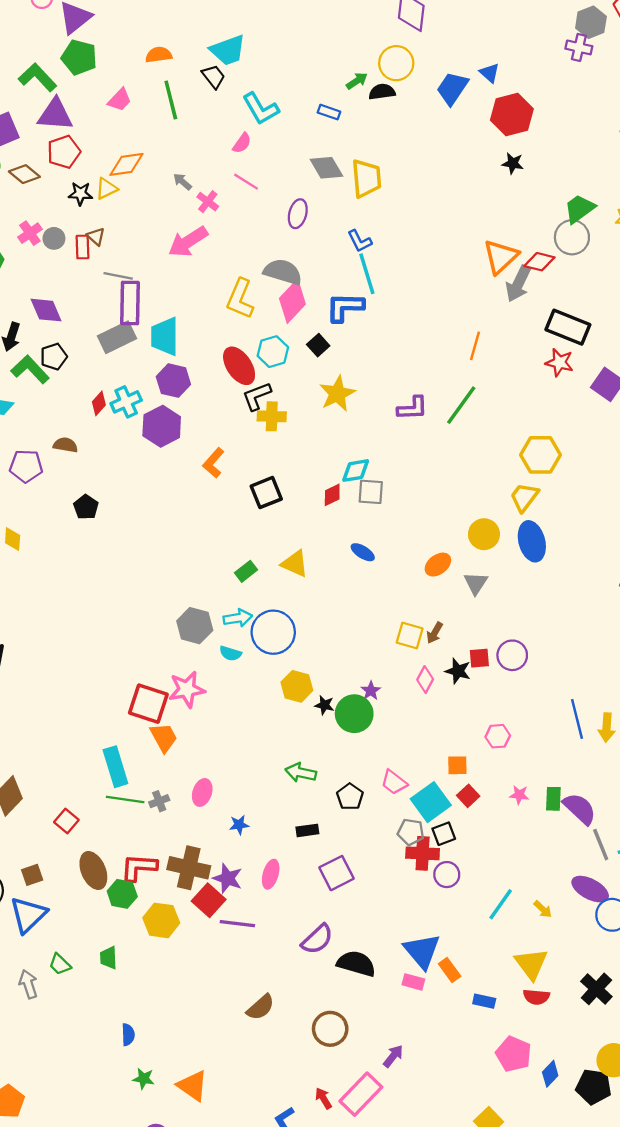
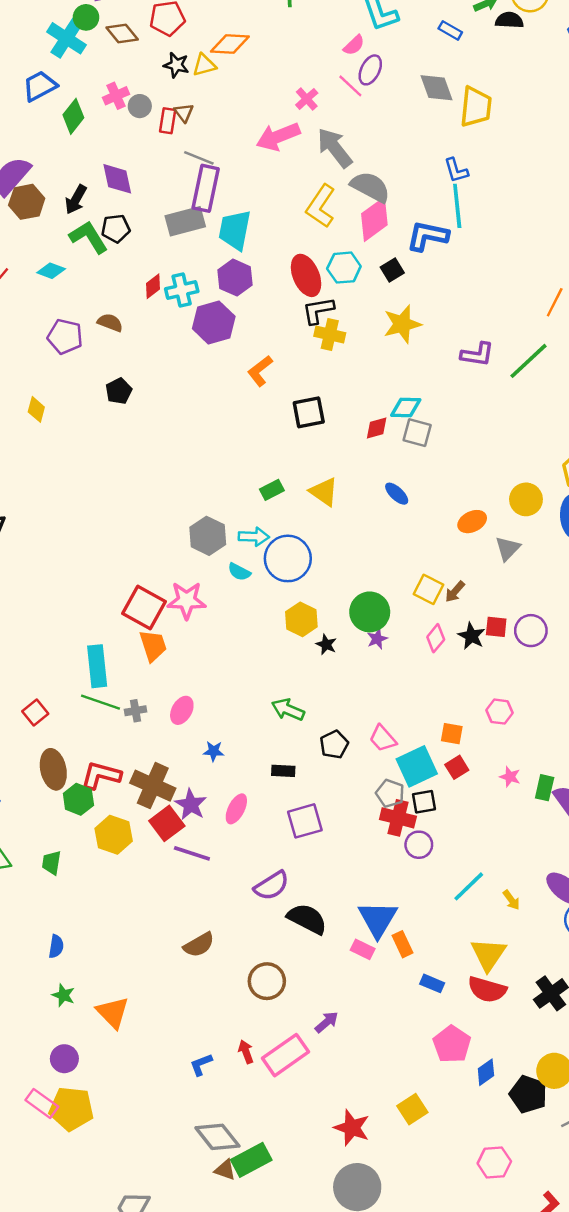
gray arrow: (182, 182) -> (335, 148), moved, size x2.0
purple ellipse: (298, 214) -> (370, 70), moved
green circle: (354, 714) -> (370, 612), moved
red semicircle: (536, 997) -> (487, 990), size x1.4

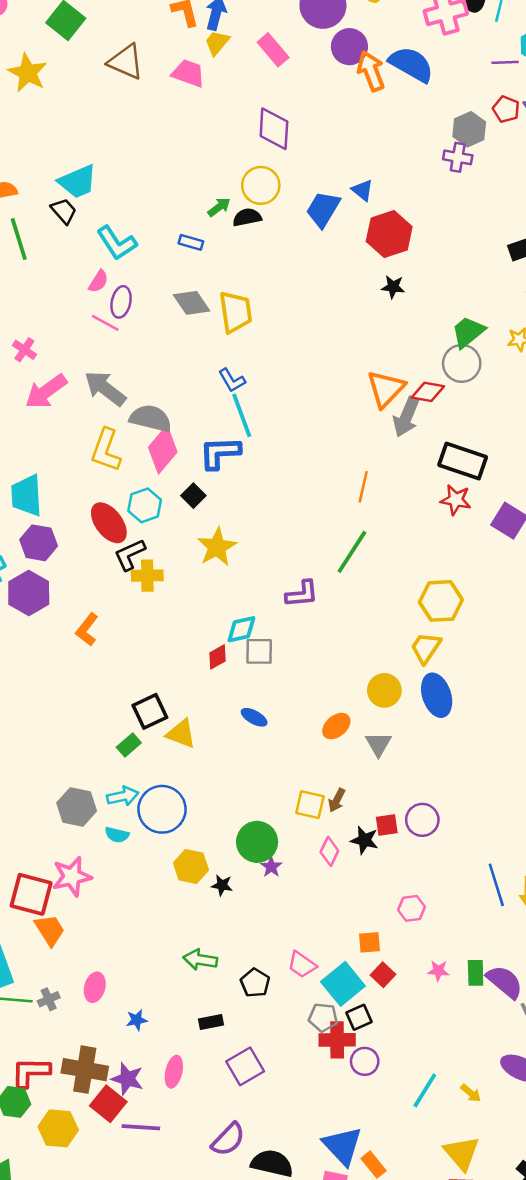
pink cross: (307, 99) -> (24, 350), moved
purple L-shape: (477, 354) -> (302, 594), moved
black square: (309, 412) -> (150, 711), moved

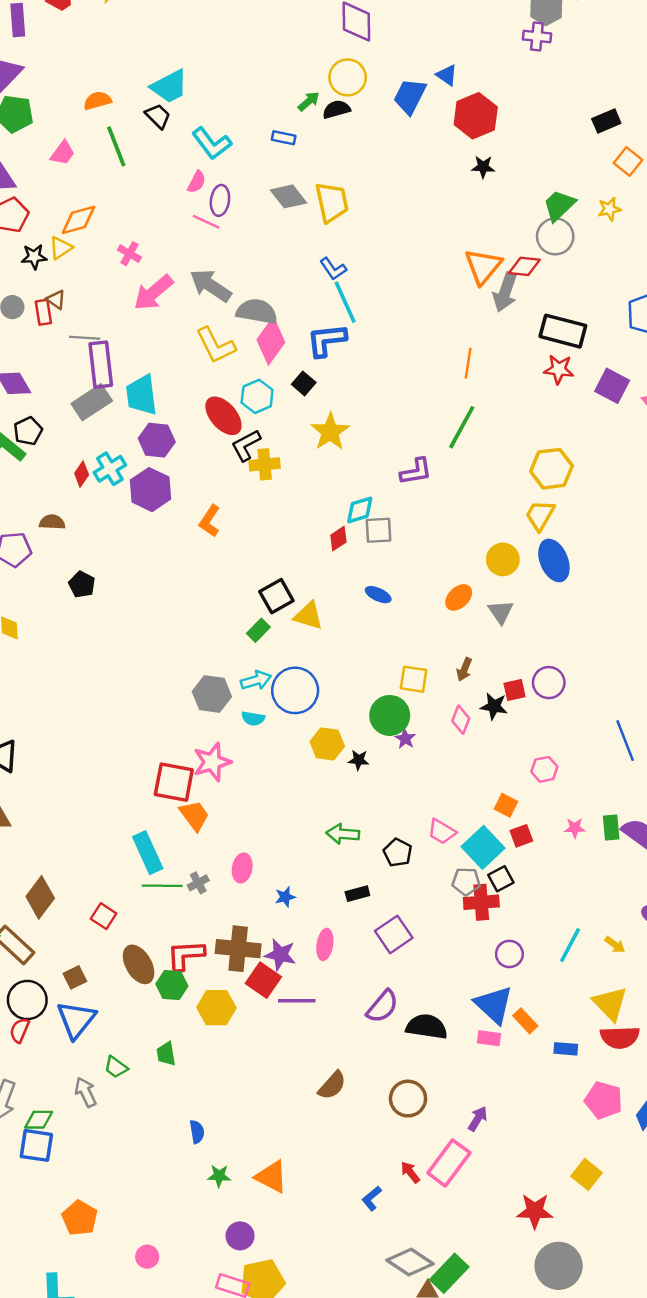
yellow L-shape: (106, 450) -> (216, 345), turned -42
yellow square: (310, 805) -> (414, 679), moved
orange square: (370, 942) -> (506, 805), turned 35
red square: (383, 975) -> (521, 836), turned 30
purple circle: (365, 1061) -> (509, 954), moved

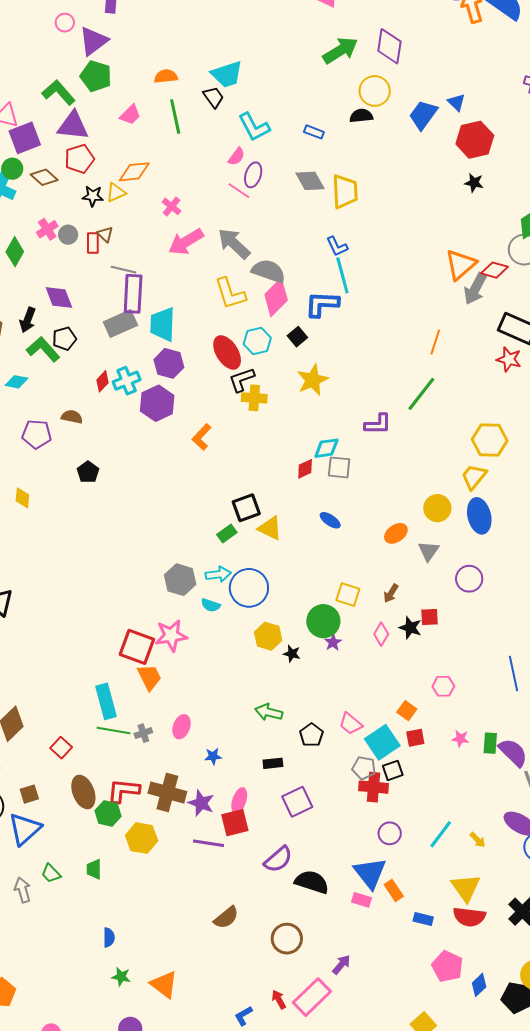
green arrow: (309, 101) -> (340, 50), moved, size x1.8
purple circle: (549, 683) -> (469, 579), moved
red square: (263, 980) -> (235, 823), moved, turned 32

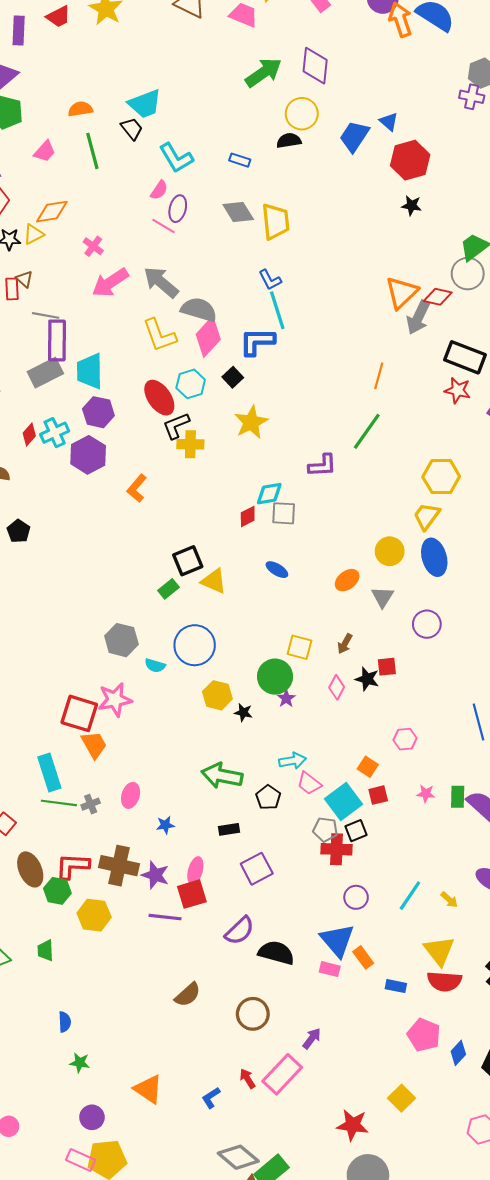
cyan arrow: (218, 574) -> (292, 761), moved
green arrow: (269, 712) -> (222, 776), size x1.4
orange triangle: (164, 984) -> (148, 1089), moved

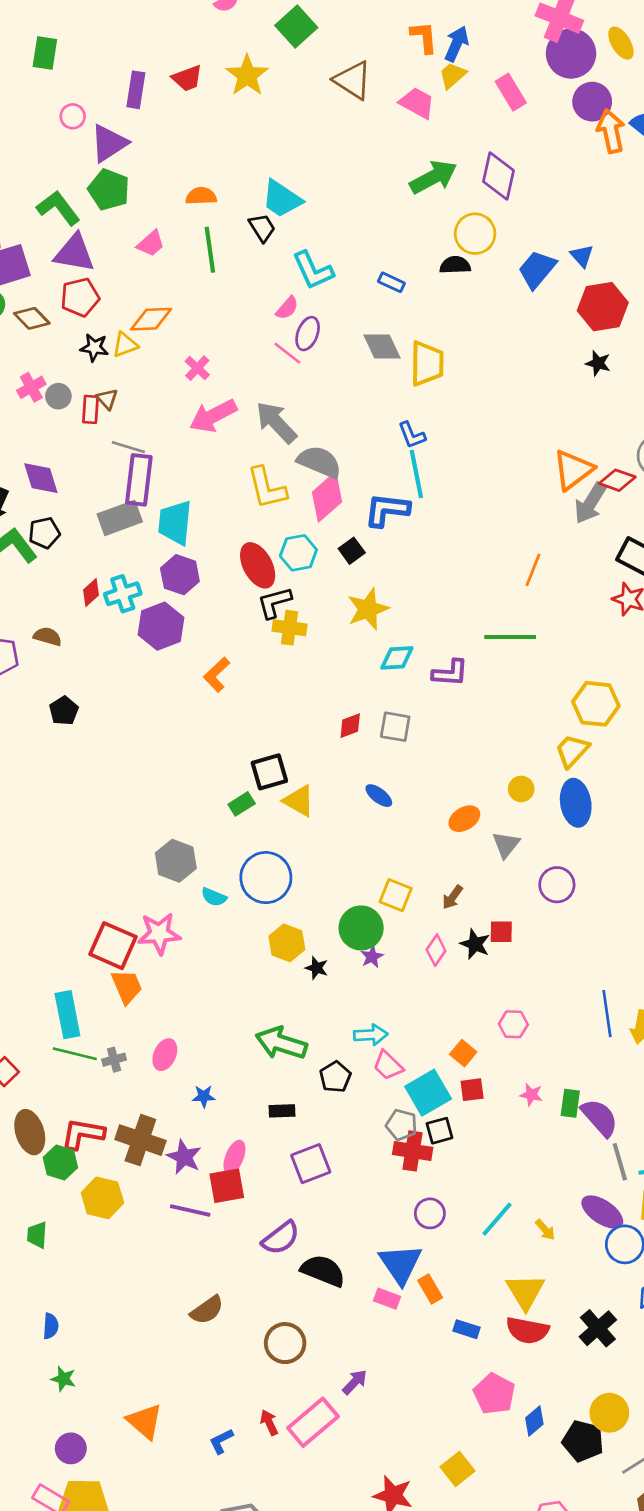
cyan trapezoid: (145, 104) -> (282, 199), turned 48
green line: (367, 431) -> (510, 637), turned 48
cyan diamond: (269, 494) -> (397, 658), moved
yellow circle: (390, 551) -> (521, 789), size x0.7

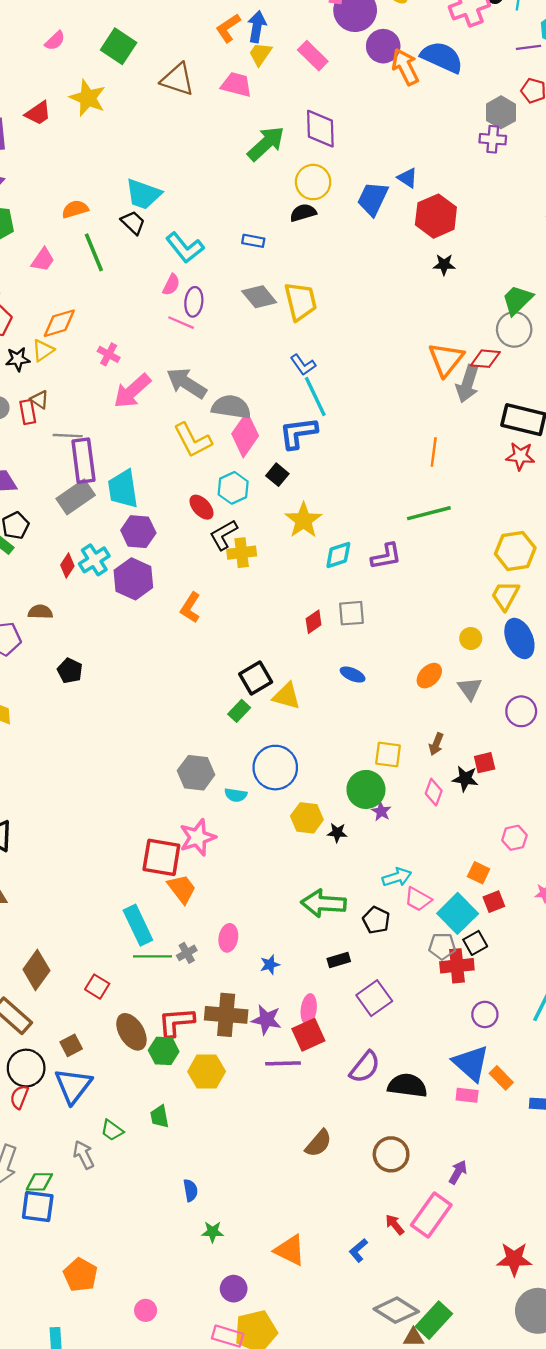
orange L-shape: (424, 37) -> (228, 28), turned -104
red ellipse: (258, 565) -> (202, 507), size x0.7

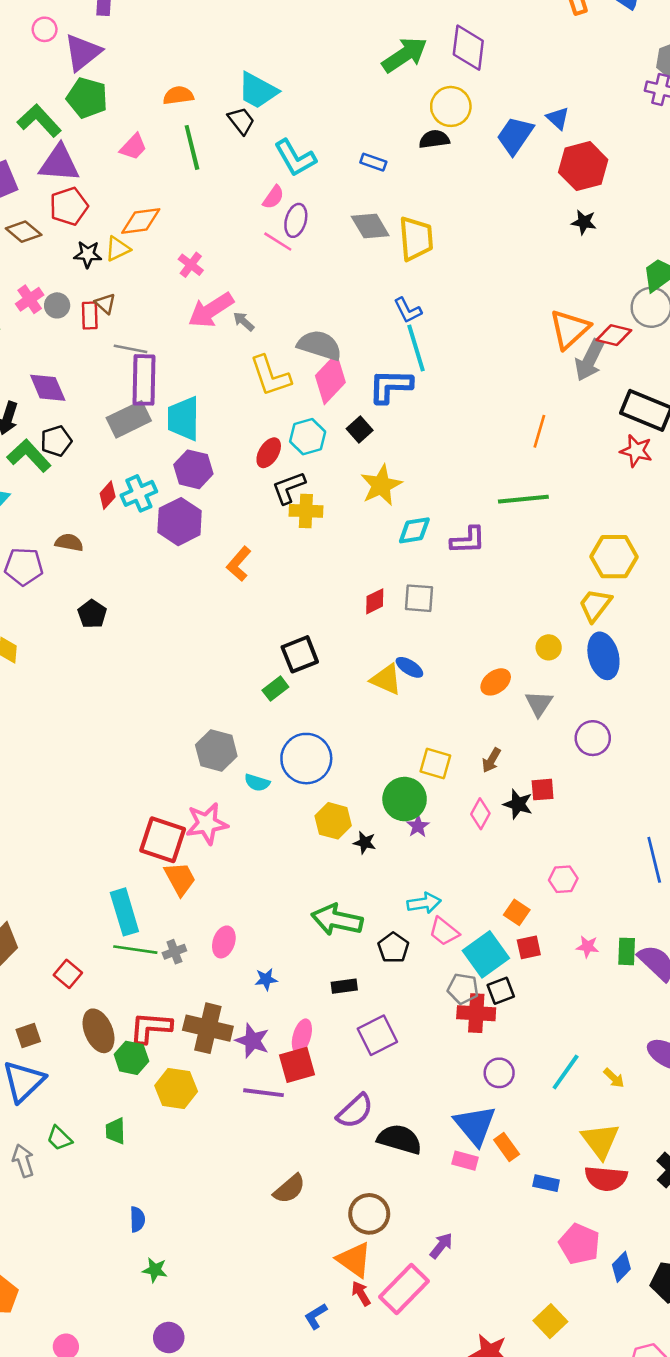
gray arrow: (187, 383) -> (244, 321), moved, size x0.5
red ellipse: (202, 507) -> (269, 453), turned 65
yellow triangle: (286, 696) -> (386, 679), moved
orange triangle: (290, 1250) -> (354, 1260), moved

